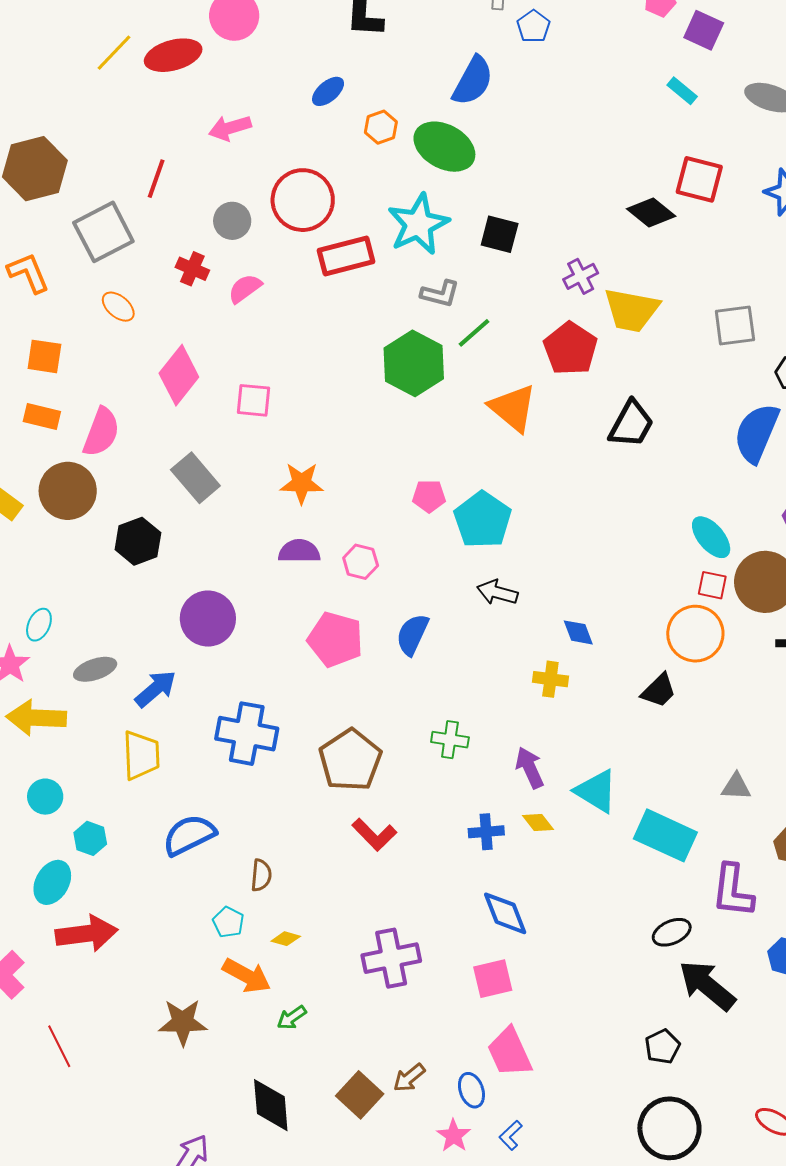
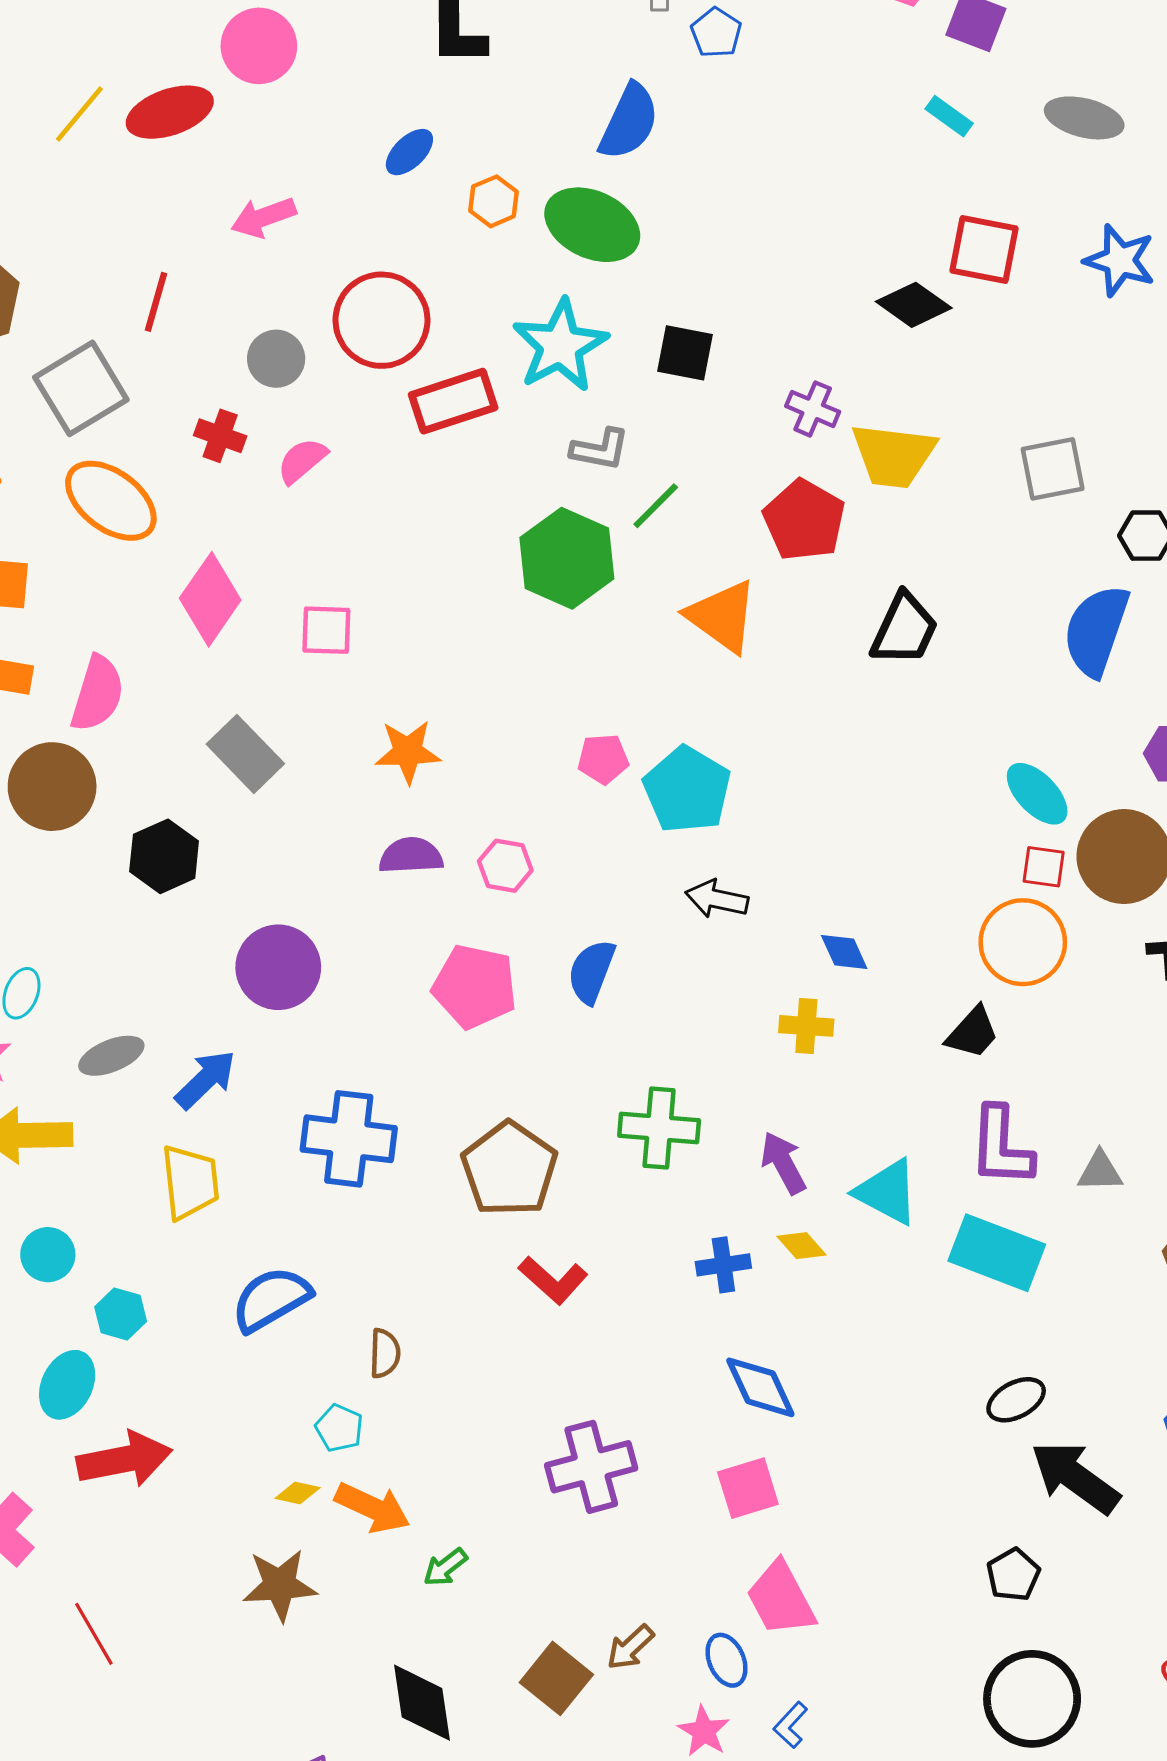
purple cross: (581, 276) -> (813, 409), turned -36
orange ellipse: (118, 307) -> (111, 501), size x1.8
green cross: (450, 740) -> (659, 1128), size x1.4
purple L-shape: (733, 891) -> (1001, 1147), moved
yellow diamond: (286, 939) -> (298, 1493), moved

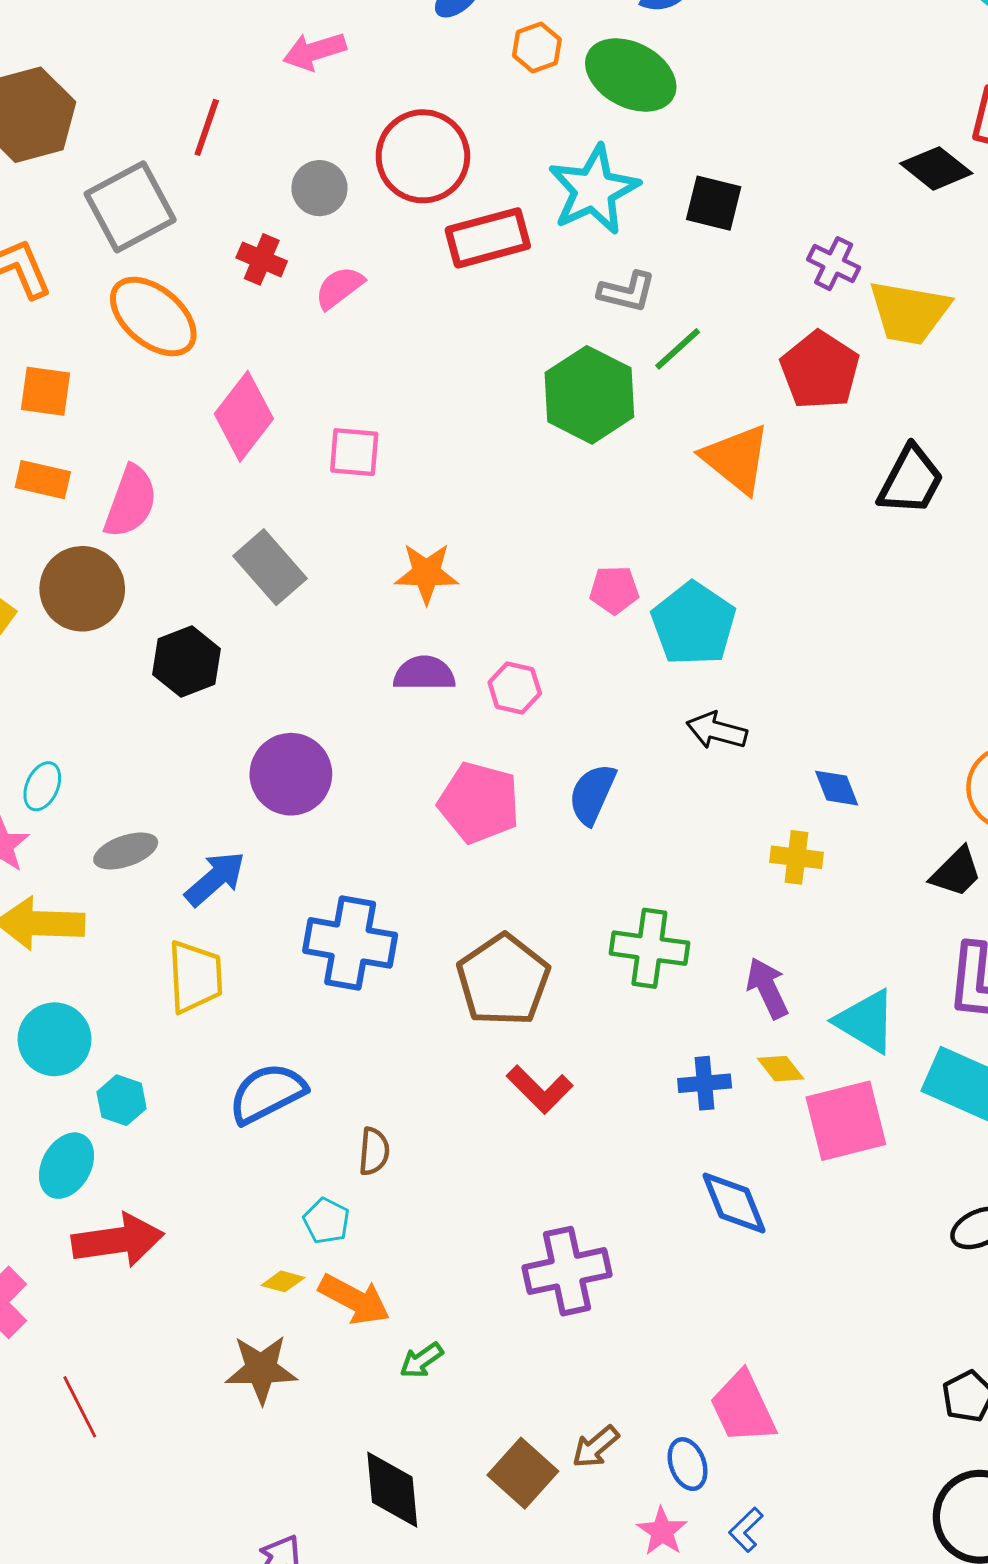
cyan circle: (48, 1255) -> (54, 1039), size x1.4
pink square: (748, 1488) -> (846, 1121), moved, size x1.4

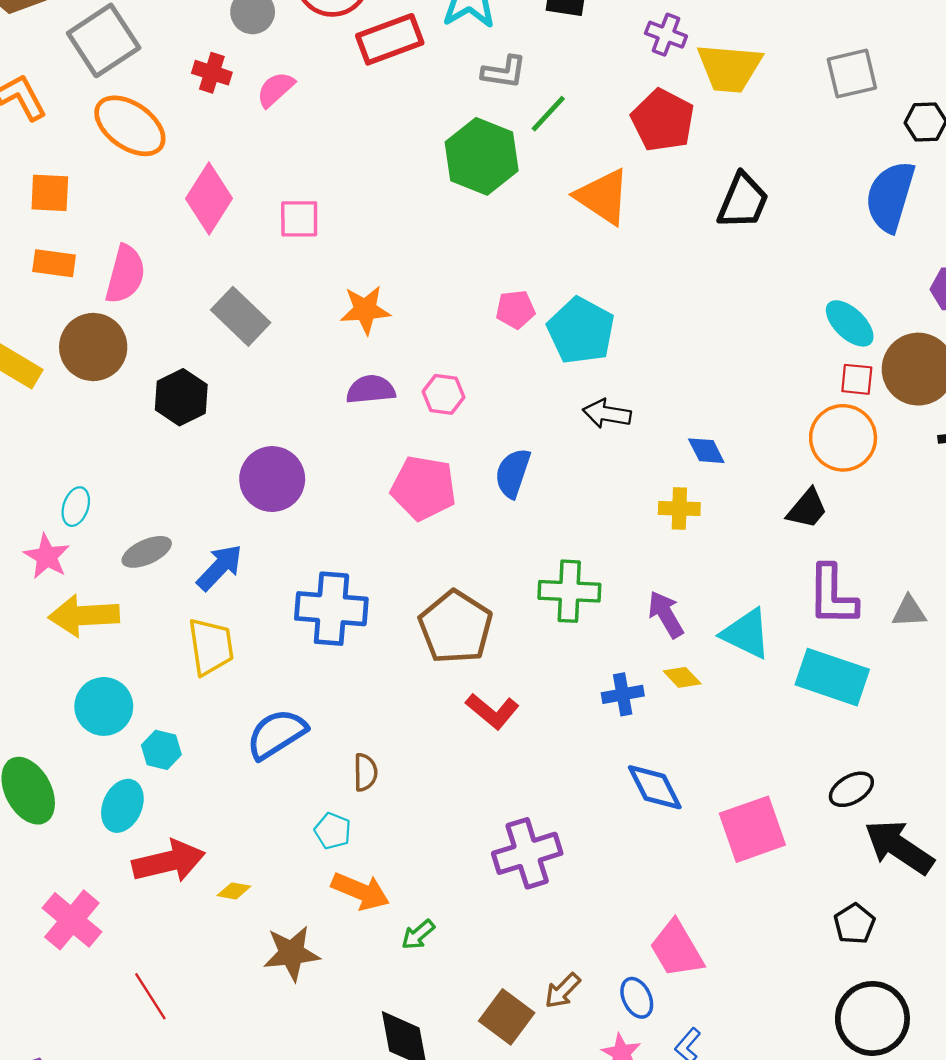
pink square: (846, 1121) -> (752, 829), moved
yellow diamond: (283, 1281) -> (234, 891), moved

